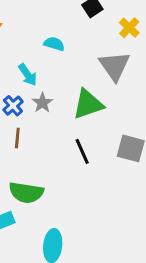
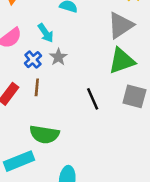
gray triangle: (115, 66) -> (121, 25), turned 32
green triangle: (88, 104) -> (122, 61), moved

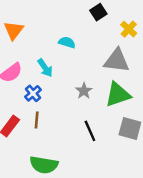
gray triangle: (121, 25) -> (117, 61), turned 40
gray star: (58, 57) -> (84, 91), moved

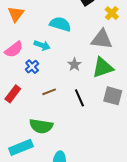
cyan semicircle: (67, 42) -> (60, 24), size x1.5
cyan arrow: (45, 68) -> (42, 45), turned -35
brown line: (37, 120) -> (49, 92), moved, turned 64

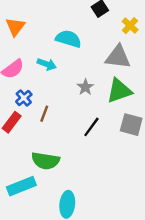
blue cross: (32, 67) -> (24, 98), moved
brown line: (49, 92) -> (44, 114), moved, turned -48
black line: (79, 98) -> (91, 127), turned 60

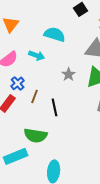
black line: (91, 127) -> (55, 107), moved, turned -48

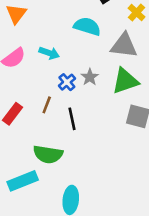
cyan semicircle: (55, 34) -> (87, 26), moved
blue cross: (18, 83) -> (67, 82), moved

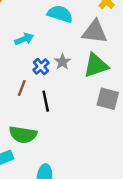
cyan arrow: (49, 53) -> (24, 39), turned -42

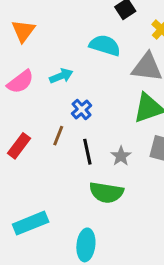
gray star: (62, 62) -> (121, 156), moved
green semicircle: (23, 135) -> (106, 192), moved

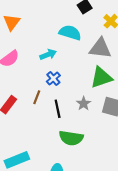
cyan arrow: (61, 76) -> (48, 55), moved
gray star: (121, 156) -> (84, 104), moved

